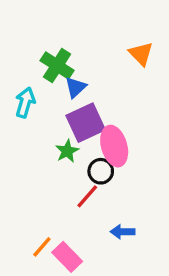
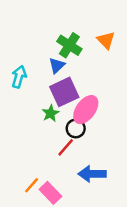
green cross: (57, 65) -> (69, 45), moved
pink ellipse: (114, 146) -> (86, 110), turned 52
blue arrow: (123, 232) -> (92, 174), size x1.5

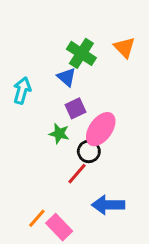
blue triangle: (57, 65) -> (67, 77), turned -36
purple square: (64, 92) -> (75, 108), size x0.6
green star: (50, 113) -> (59, 134), turned -30

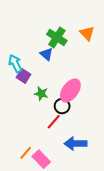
cyan arrow: (22, 91) -> (15, 63), turned -42
purple square: (75, 108) -> (24, 76), moved, turned -32

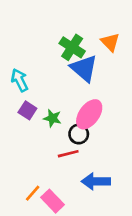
blue triangle: (46, 54) -> (84, 68), moved, size x1.6
purple square: (24, 76) -> (27, 110), moved
red line: (54, 122) -> (68, 154), turned 35

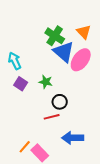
pink ellipse: (89, 114) -> (81, 60), moved
green star: (52, 118) -> (46, 82), moved

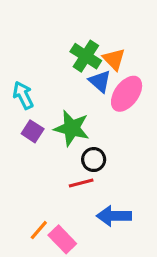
orange triangle: (84, 32) -> (114, 59), moved
blue triangle: (64, 52) -> (100, 81), size x0.7
green star: (46, 82) -> (72, 128), size x1.6

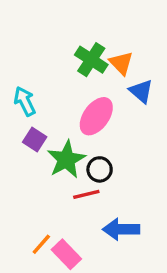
blue triangle: (100, 81) -> (141, 91), moved
pink ellipse: (127, 94) -> (96, 116), moved
green star: (72, 128) -> (66, 159), moved, turned 30

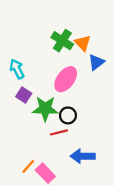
blue triangle: (141, 91) -> (96, 62), turned 42
green star: (66, 159) -> (45, 109), turned 30

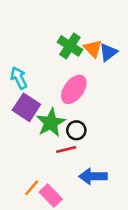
blue triangle: (96, 62) -> (108, 52), moved
purple square: (24, 95) -> (26, 107), size x1.5
green star: (45, 109) -> (51, 123), turned -30

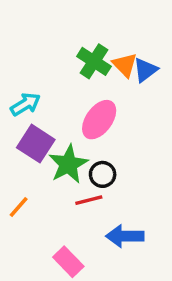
cyan arrow: (19, 78) -> (25, 104), turned 85
orange line: (32, 188) -> (19, 207), moved

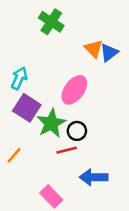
green cross: (94, 61) -> (51, 22), moved
cyan arrow: (25, 104) -> (19, 78), turned -35

